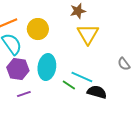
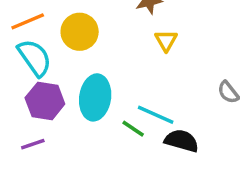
yellow triangle: (88, 34) -> (166, 40), size x0.6
purple line: (24, 94) -> (33, 144), moved

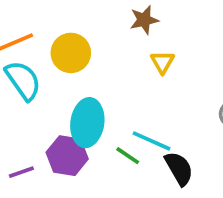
purple hexagon: (45, 101) -> (67, 156), moved
black semicircle: (182, 141) -> (179, 168), turned 44

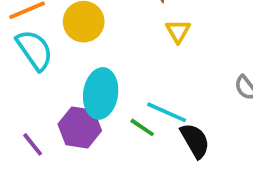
purple line: (21, 172) -> (33, 144), turned 70

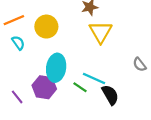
yellow triangle: (178, 31) -> (101, 32), size x1.6
cyan semicircle: (35, 50) -> (18, 43), size x0.6

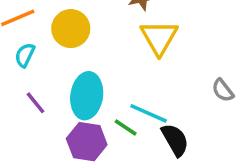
cyan semicircle: (18, 43) -> (25, 55), turned -120
purple hexagon: (44, 87) -> (87, 142), moved
purple line: (17, 97) -> (35, 103), moved

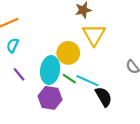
yellow circle: (71, 29) -> (68, 53), moved
green line: (126, 128) -> (69, 79), moved

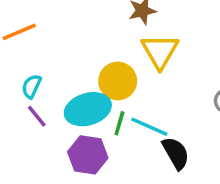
cyan semicircle: (13, 45) -> (32, 86), moved
cyan ellipse: (50, 70) -> (88, 109), turned 65
green line: (69, 79) -> (119, 123), turned 72

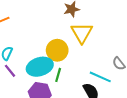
cyan line: (149, 127) -> (100, 77), moved

